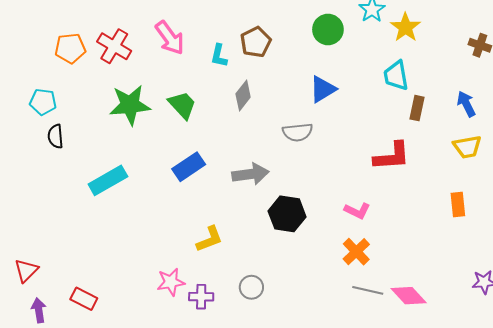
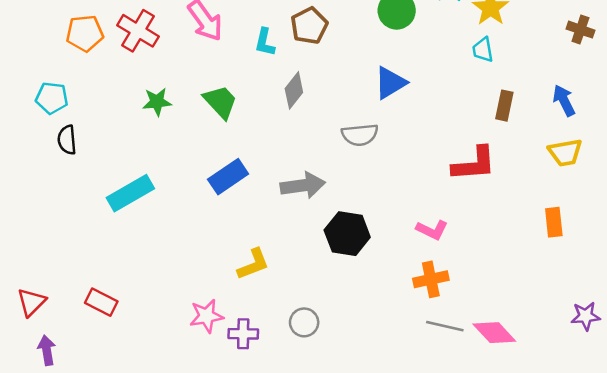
cyan trapezoid: (396, 76) -> (483, 50), moved, size x0.7
green star: (130, 105) -> (157, 102), size x0.6
orange cross: (356, 252) -> (431, 279), turned 32
red rectangle: (84, 299) -> (101, 302), moved

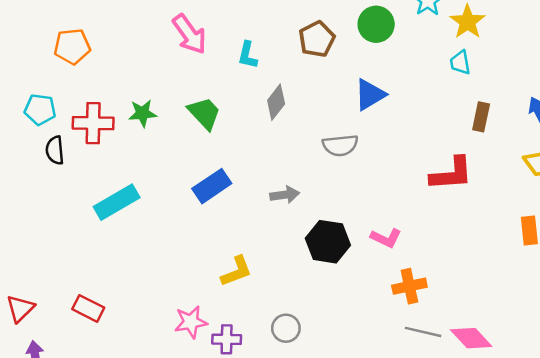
brown pentagon: (309, 26) -> (317, 39), moved
red cross: (138, 31) -> (93, 123), moved, turned -30
gray arrow: (303, 185) -> (285, 195), size x0.7
pink L-shape: (432, 230) -> (386, 238), moved

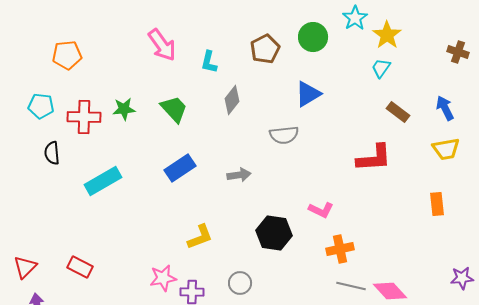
cyan trapezoid: (460, 63) -> (381, 68), turned 45
brown rectangle: (481, 117) -> (398, 112), turned -65
black semicircle: (55, 150) -> (52, 153), moved
black hexagon: (328, 242) -> (274, 233), moved

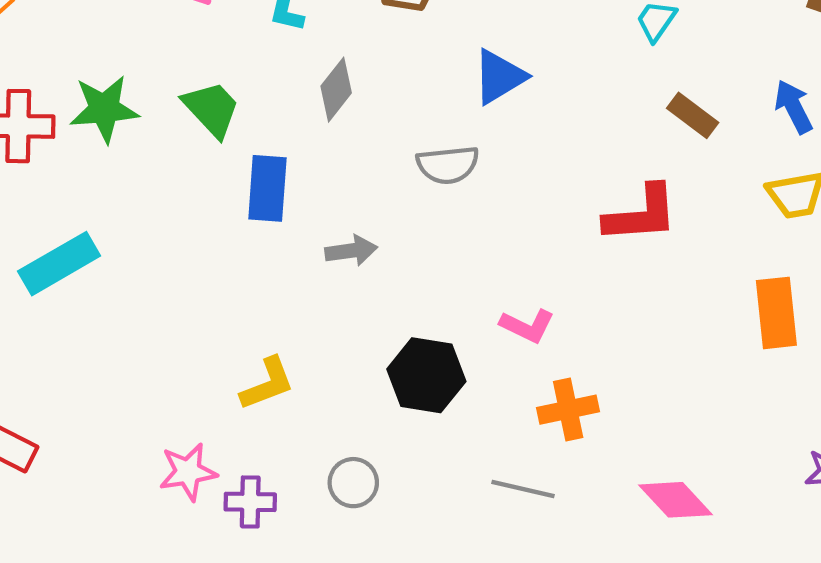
green star: (124, 109) -> (104, 109), size x1.4
blue rectangle: (180, 168) -> (267, 188), moved, turned -52
orange rectangle: (437, 204) -> (776, 313), size x1.4
gray line: (351, 286) -> (523, 489), moved

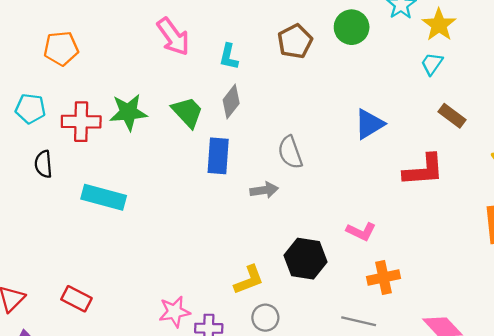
blue triangle: (499, 77) -> (369, 124), moved
gray diamond: (336, 90) -> (231, 102), moved
gray semicircle: (448, 165) -> (290, 152), moved, turned 76
cyan rectangle: (59, 264) -> (104, 197), turned 45
yellow L-shape: (267, 384) -> (249, 280), moved

